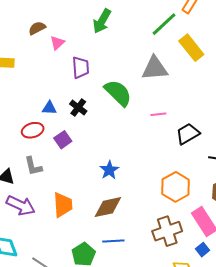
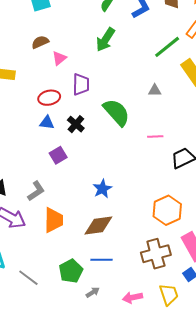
gray triangle: (155, 68) -> (155, 90), size x0.5
red ellipse: (33, 130) -> (49, 98), moved
gray L-shape: (33, 166) -> (36, 191), moved, turned -115

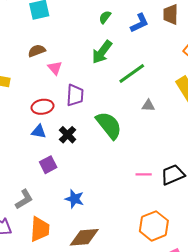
green line: (167, 47) -> (132, 73), moved
pink triangle: (59, 58) -> (55, 68), turned -35
pink line: (155, 136) -> (144, 174), moved
blue star: (102, 189) -> (74, 199), moved, turned -30

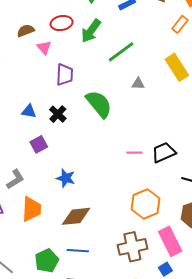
red ellipse: (43, 107) -> (62, 23), moved

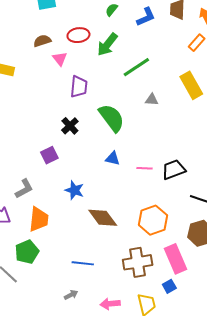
blue triangle: (29, 111) -> (113, 159), moved
brown diamond: (76, 216) -> (103, 218), moved, turned 56
green pentagon: (47, 261) -> (27, 252), moved

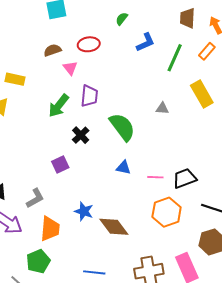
blue L-shape: (146, 17) -> (146, 42), moved
green arrow: (107, 44) -> (59, 106), moved
green line: (136, 67) -> (175, 58), moved, turned -32
blue star: (74, 190) -> (84, 211), moved
orange hexagon: (153, 220) -> (167, 212), moved

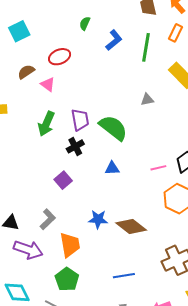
purple trapezoid: (89, 96) -> (80, 120), moved
black cross: (81, 135) -> (75, 146), turned 30
blue triangle: (123, 168) -> (112, 168), moved

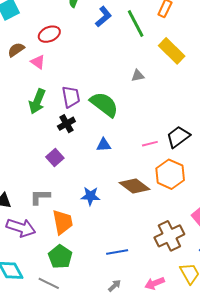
green line: (146, 47) -> (136, 23), turned -36
gray L-shape: (48, 219) -> (40, 197), turned -135
brown diamond: (131, 226) -> (134, 186), moved

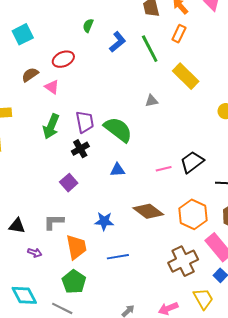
orange hexagon: (170, 174) -> (193, 214), moved
purple arrow: (21, 228) -> (35, 253), size x0.5
blue line: (117, 252) -> (118, 257), moved

